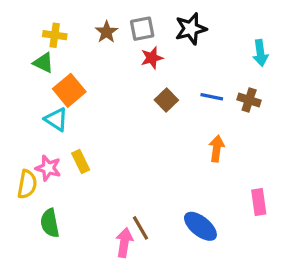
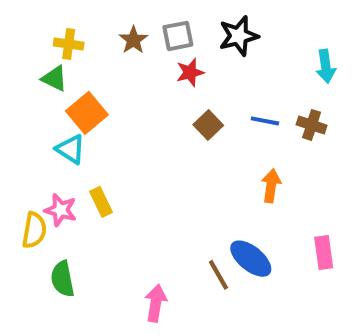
blue ellipse: (200, 226) -> (251, 259), moved
brown line: (141, 228) -> (218, 275), moved

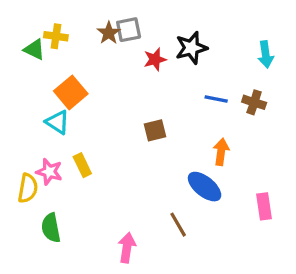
gray square: (178, 36) -> (129, 30), moved
black star: (239, 36) -> (191, 48), moved
green triangle: (54, 78) -> (34, 49), moved
brown square: (208, 125) -> (155, 130), moved, turned 30
blue ellipse: (251, 259) -> (205, 187), moved

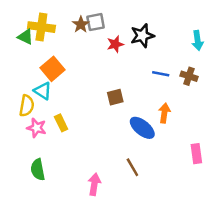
yellow cross: (56, 36) -> (41, 27), size x1.5
blue ellipse: (205, 187) -> (142, 128), moved
yellow semicircle: (28, 188) -> (27, 106), moved

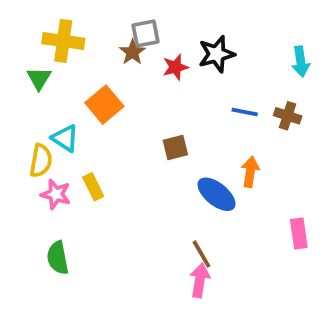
brown star: (81, 25) -> (132, 52), moved
green triangle: (25, 37) -> (39, 78), moved, turned 35
orange square: (52, 69) -> (104, 105), moved
pink arrow: (94, 184) -> (200, 280), moved

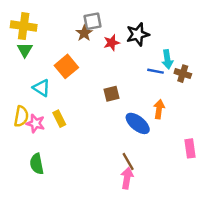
yellow cross: (63, 41) -> (24, 26), moved
cyan arrow: (301, 62) -> (167, 59), moved
yellow semicircle: (41, 161) -> (21, 116), moved

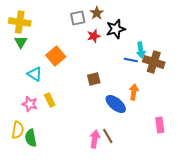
brown star: (84, 33) -> (97, 13), moved
brown cross: (183, 74) -> (154, 62), size x1.5
yellow semicircle: (21, 116) -> (18, 130), moved
pink arrow: (127, 178) -> (95, 139), moved

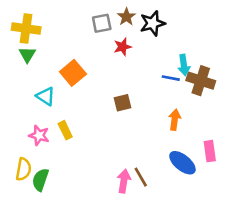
black star: (116, 29) -> (152, 23), moved
blue ellipse: (116, 104) -> (182, 163), moved
pink rectangle: (160, 125) -> (210, 151), moved
green semicircle: (31, 138) -> (40, 180), turned 30

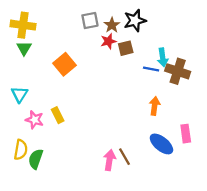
brown star: (126, 17) -> (112, 25), moved
cyan triangle: (46, 96) -> (20, 94), moved, turned 30
brown square: (123, 103) -> (126, 48), moved

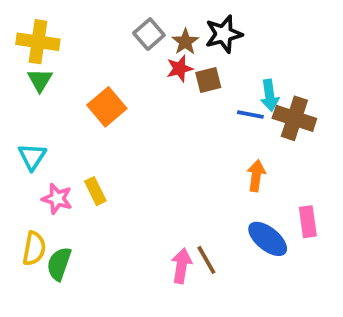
gray square: (90, 20) -> (149, 34), turned -30

